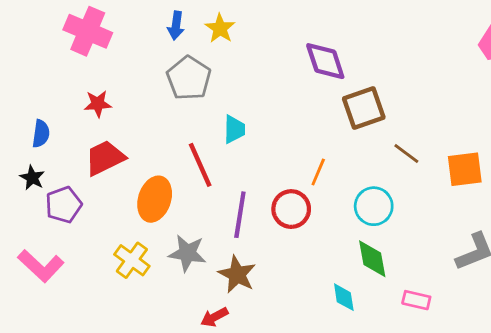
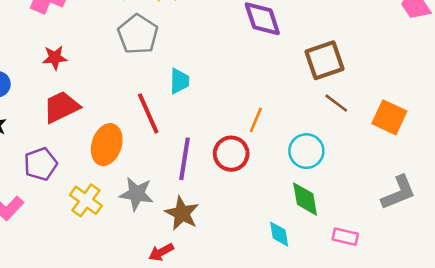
brown square: (364, 108) -> (325, 60), moved
orange square: (465, 169) -> (389, 117), turned 32
purple pentagon: (64, 205) -> (41, 164), moved

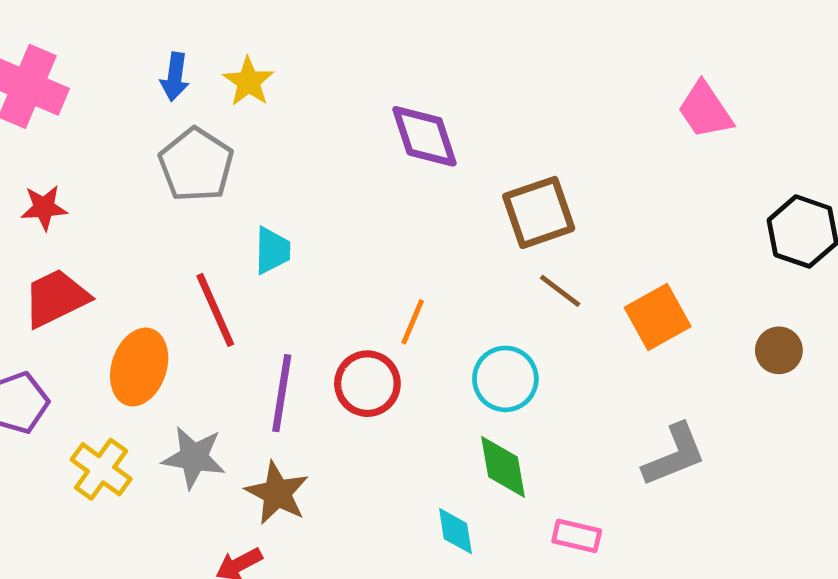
orange square: (389, 117) -> (658, 317), turned 36

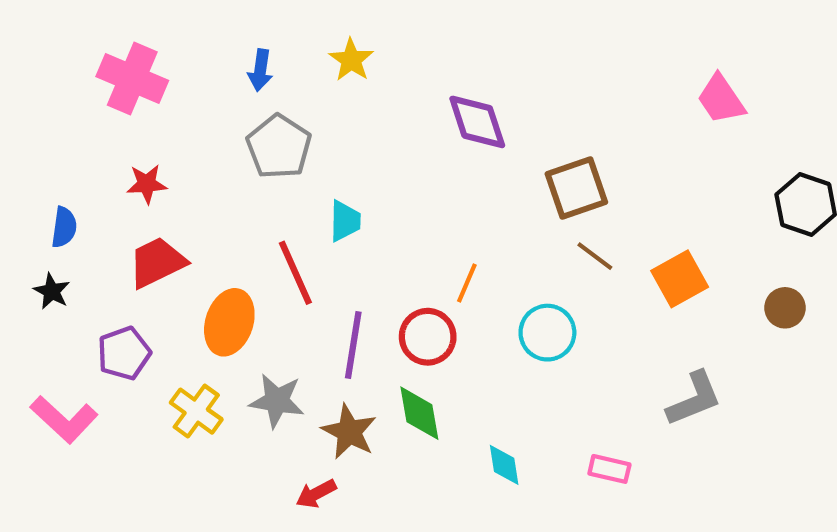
yellow star: (249, 82) -> (351, 60), moved
green diamond: (503, 467) -> (419, 413), moved

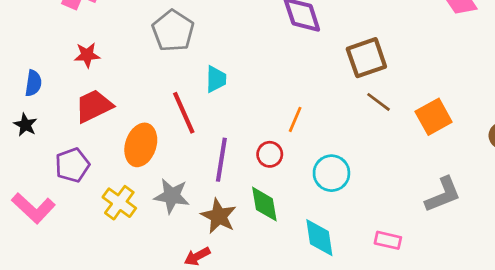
cyan circle: (547, 333) -> (331, 173), moved
red circle: (428, 337) -> (270, 154), size x0.7
cyan diamond: (504, 465) -> (319, 238), size x1.4

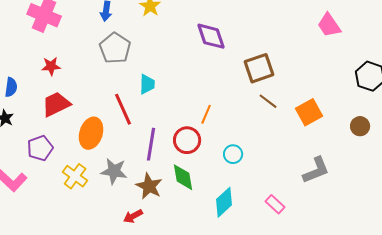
red circle: (270, 154) -> (187, 140), size x1.4
cyan circle: (331, 173) -> (233, 154), size x0.7
cyan diamond: (319, 238) -> (224, 202), turned 56
pink rectangle: (388, 240) -> (275, 204), turned 30

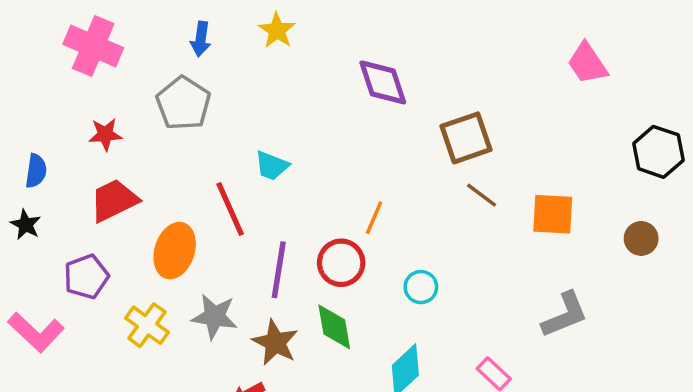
gray pentagon: (115, 48) -> (183, 103), moved
cyan trapezoid: (147, 84) -> (272, 166), turned 110
orange square: (309, 112) -> (553, 214), turned 32

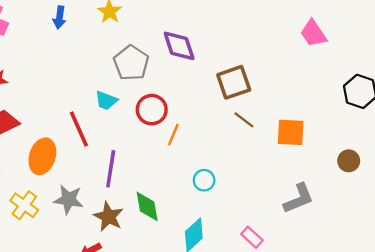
gray pentagon: (183, 103) -> (131, 63), moved
brown circle: (641, 238) -> (349, 161), moved
red circle: (341, 263) -> (152, 110), moved

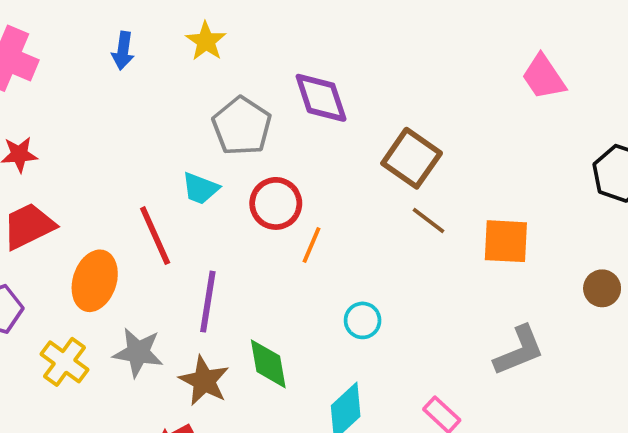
brown square: (234, 82) -> (412, 158), turned -36

